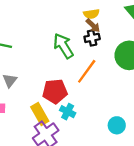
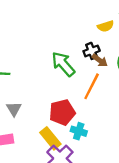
yellow semicircle: (91, 14) -> (106, 26), moved
brown arrow: (93, 26) -> (100, 60), moved

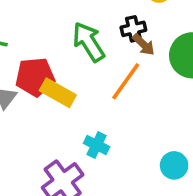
red pentagon: (62, 112) -> (35, 77), moved
yellow rectangle: (50, 138) -> (58, 93), moved, turned -30

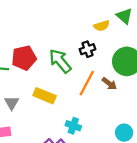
brown arrow: (144, 45) -> (109, 84), moved
red pentagon: (35, 77) -> (24, 58), moved

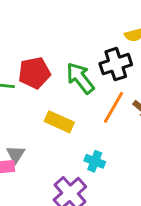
black cross: (87, 49) -> (116, 64), size x1.5
gray triangle: (12, 103) -> (16, 154), moved

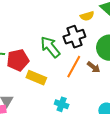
red pentagon: (34, 73) -> (18, 60), moved

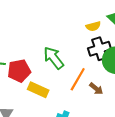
black cross: (74, 37) -> (99, 49), moved
brown arrow: (94, 67) -> (96, 89), moved

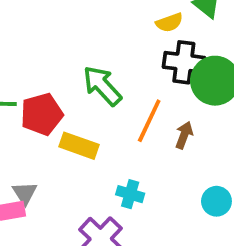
black cross: (99, 49) -> (184, 62), turned 30
brown arrow: (96, 89) -> (184, 135), turned -104

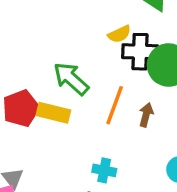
yellow semicircle: (169, 23) -> (119, 34), moved
yellow rectangle: (79, 146) -> (53, 113), moved

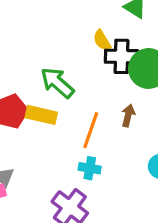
yellow semicircle: (119, 34) -> (102, 40), turned 85
orange line: (115, 105) -> (91, 130), moved

